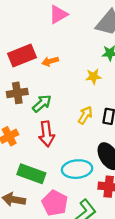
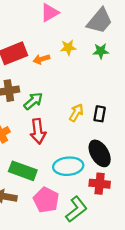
yellow star: (93, 77) -> (68, 48), moved

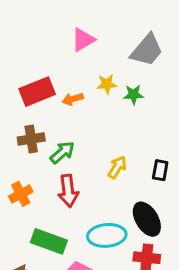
green star: (101, 51) -> (133, 95), moved
black rectangle: (100, 114) -> (160, 170), moved

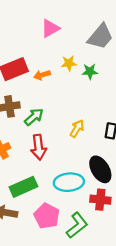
green rectangle: (49, 241) -> (23, 187), turned -44

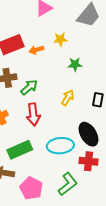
green star: (90, 71) -> (75, 64), moved
pink pentagon: (47, 216) -> (31, 188), moved

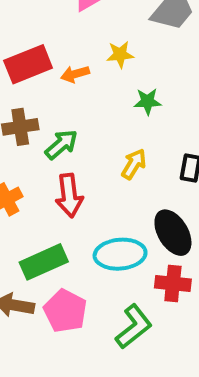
pink pentagon: (31, 188) -> (65, 311), moved

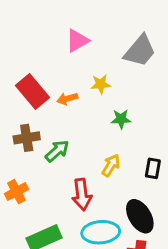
red rectangle: (28, 64) -> (32, 91), turned 72
red arrow: (69, 195) -> (82, 194), moved

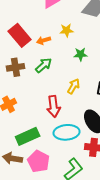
green arrow: (57, 151) -> (44, 65), moved

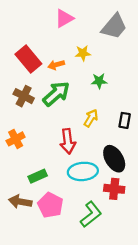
green arrow: (44, 65) -> (56, 94), size x1.4
brown cross: (16, 67) -> (24, 96), turned 36
green rectangle: (28, 136) -> (38, 176), size x0.7

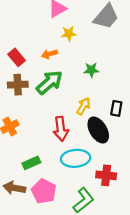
yellow star: (83, 53) -> (69, 34), moved
red rectangle: (28, 59) -> (17, 57), moved, size x0.7
brown cross: (24, 96) -> (18, 85), turned -30
black ellipse: (114, 159) -> (98, 130), moved

